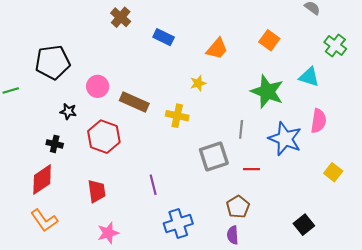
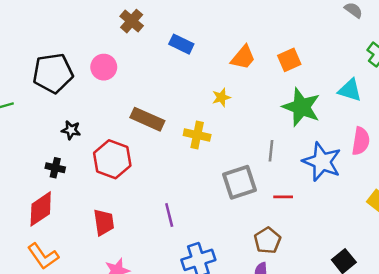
orange square: (269, 40) -> (289, 60), moved, turned 30
pink circle: (98, 86) -> (104, 67), moved

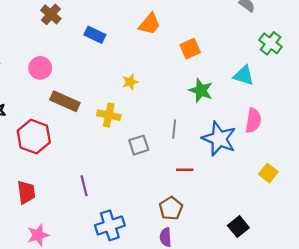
orange trapezoid: (243, 57) -> (149, 24), moved
pink circle: (104, 67) -> (40, 68), moved
green star: (301, 107) -> (201, 90), size x0.7
gray square: (240, 182) -> (139, 145), moved, size x0.7

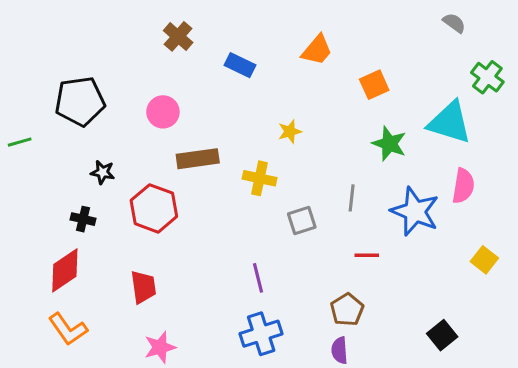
cyan triangle: (244, 75) -> (450, 122), size x1.5
brown rectangle: (65, 101) -> (198, 159), turned -32
purple line: (84, 186) -> (258, 278), moved

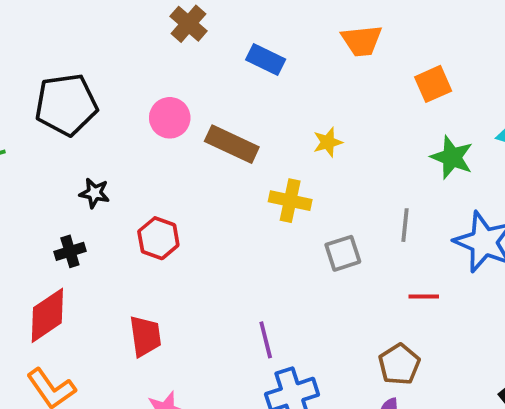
orange trapezoid: (317, 50) -> (362, 41), turned 44
brown rectangle: (198, 159) -> (232, 144), moved, turned 33
red hexagon: (154, 208) -> (158, 238), size x0.7
black cross: (83, 219) -> (70, 251), turned -30
purple line: (258, 278) -> (266, 340), moved

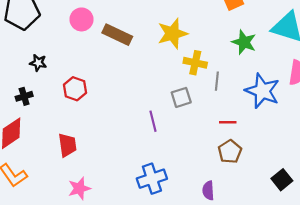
yellow star: (328, 142) -> (172, 34), size x1.8
yellow cross: (290, 201) -> (195, 63), moved
purple line: (266, 340) -> (153, 121), moved
brown pentagon: (399, 364) -> (230, 152), moved

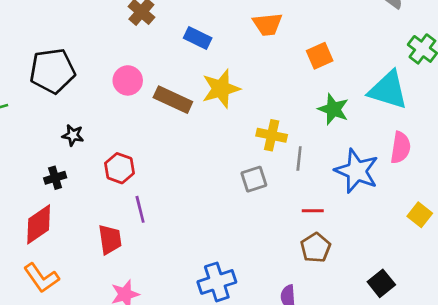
yellow star: (172, 34) -> (221, 89), moved
purple line: (153, 121) -> (140, 209), moved

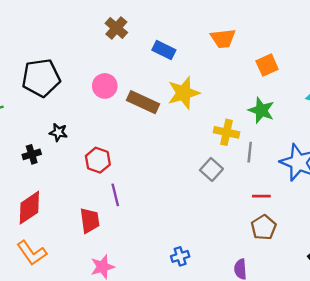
green star: (333, 109) -> (261, 110), moved
black cross: (55, 178) -> (32, 154), moved
gray square: (254, 179) -> (211, 169), turned -30
blue cross: (217, 282) -> (180, 256), size x0.6

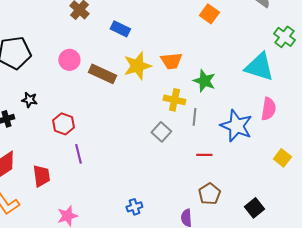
orange trapezoid: (223, 38) -> (171, 61), moved
orange square: (267, 65) -> (209, 14), moved, turned -30
red trapezoid: (90, 220) -> (41, 176), moved
brown pentagon: (264, 227) -> (209, 194), moved

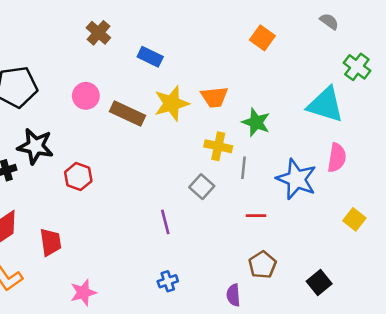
black star: (29, 100) -> (35, 146), size x1.8
purple line: (78, 154) -> (165, 222), moved

